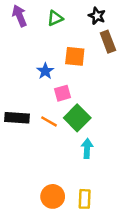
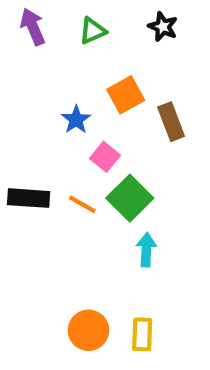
brown rectangle: (108, 42) -> (171, 122), moved
orange square: (75, 56) -> (126, 95), turned -35
pink square: (62, 93) -> (105, 157), turned -35

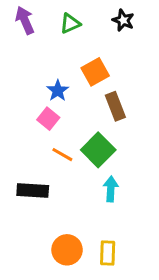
brown rectangle: (171, 122) -> (115, 106), moved
pink square: (105, 157) -> (48, 119), moved
black rectangle: (29, 198) -> (33, 190), moved

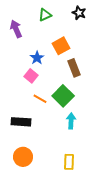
purple arrow: (25, 20) -> (16, 29), moved
orange circle: (67, 250) -> (23, 157), moved

